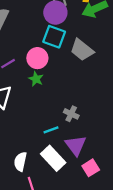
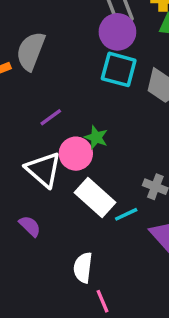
pink circle: (37, 58) -> (76, 154), moved
white rectangle: (53, 158) -> (95, 198), moved

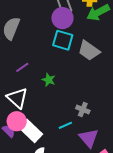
pink circle: (76, 154) -> (17, 121), moved
white rectangle: (95, 198) -> (31, 131), moved

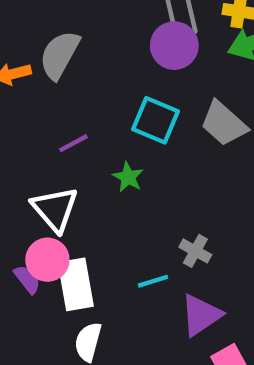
cyan square: (63, 40) -> (155, 120), moved
white rectangle: (31, 131) -> (76, 284), turned 30
purple triangle: (89, 138) -> (201, 315), turned 30

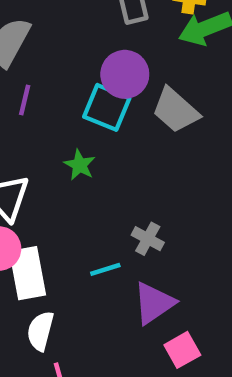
purple circle: (174, 46) -> (125, 74), moved
purple line: (74, 143) -> (25, 100), moved, turned -48

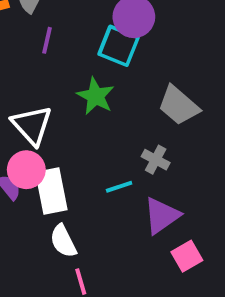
gray trapezoid: (176, 110) -> (179, 105), moved
green star: (80, 165) -> (96, 96), size x1.4
white semicircle: (40, 331) -> (63, 241), turned -40

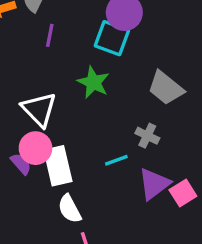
pink square: (187, 256) -> (183, 193), moved

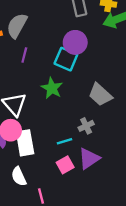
gray cross: (147, 136) -> (86, 126), turned 35
pink square: (183, 193) -> (65, 165), moved
white semicircle: (70, 209) -> (19, 176), moved

